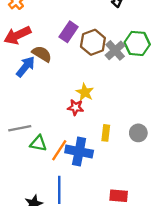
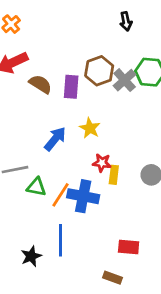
purple rectangle: (69, 32) -> (71, 87), moved, turned -30
blue arrow: (26, 67) -> (55, 139), moved
red star: (76, 107) -> (102, 163), moved

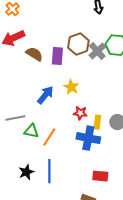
yellow rectangle: (114, 175) -> (97, 122), moved
blue cross: (83, 196) -> (88, 138), moved
black star: (31, 256) -> (26, 172), moved

